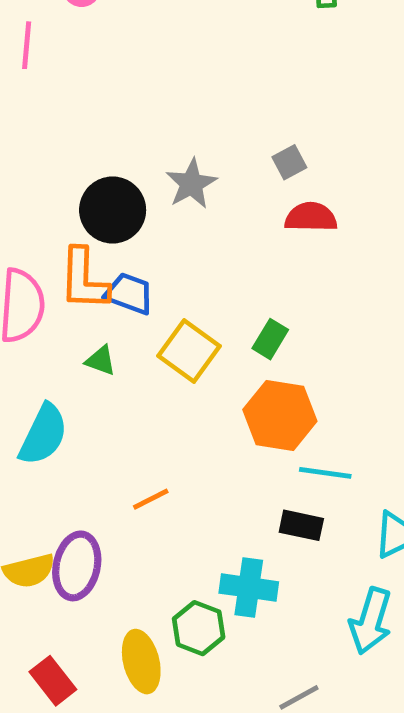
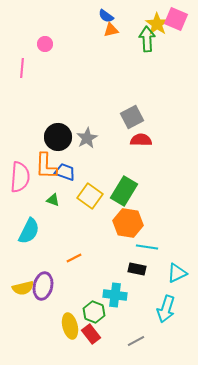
gray square: (289, 162) -> (132, 117), size x1.6
gray star: (191, 184) -> (87, 138), moved
green rectangle: (270, 339) -> (124, 191), size x1.8
red rectangle: (53, 681) -> (91, 334), moved

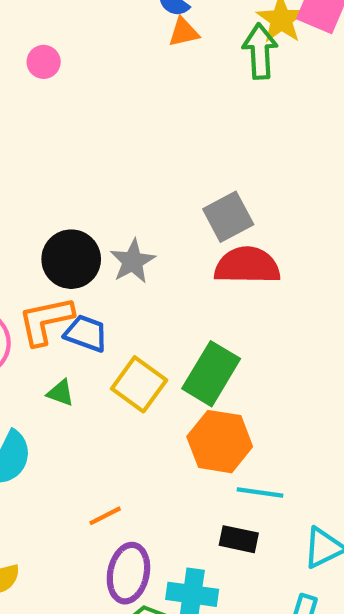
red semicircle: (141, 140) -> (247, 266), size x1.4
orange L-shape: (46, 166) -> (46, 321), turned 76
purple ellipse: (43, 286) -> (128, 573), moved

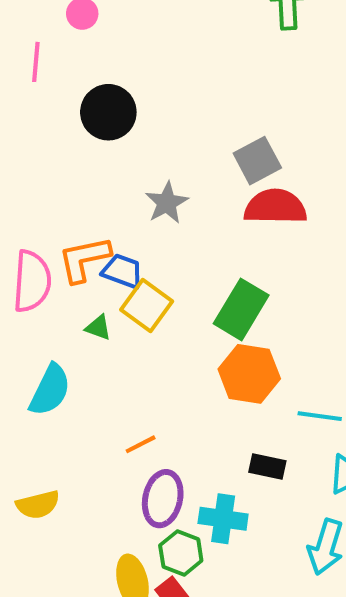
black circle: (71, 259) -> (108, 112), moved
yellow square: (139, 384) -> (147, 305), moved
cyan line: (260, 493) -> (320, 416), moved

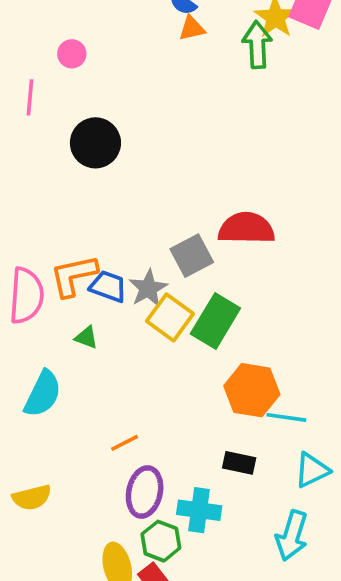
gray square: (257, 161) -> (192, 256), moved
gray star: (167, 203) -> (148, 288), moved
yellow square: (147, 305) -> (170, 317), moved
orange hexagon: (249, 374) -> (252, 390), moved

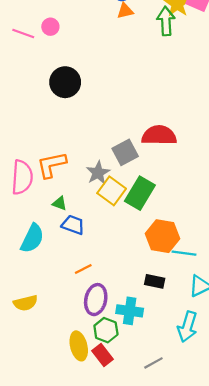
pink line: (30, 97) -> (23, 33), moved, turned -75
blue trapezoid: (108, 287) -> (73, 225), moved

